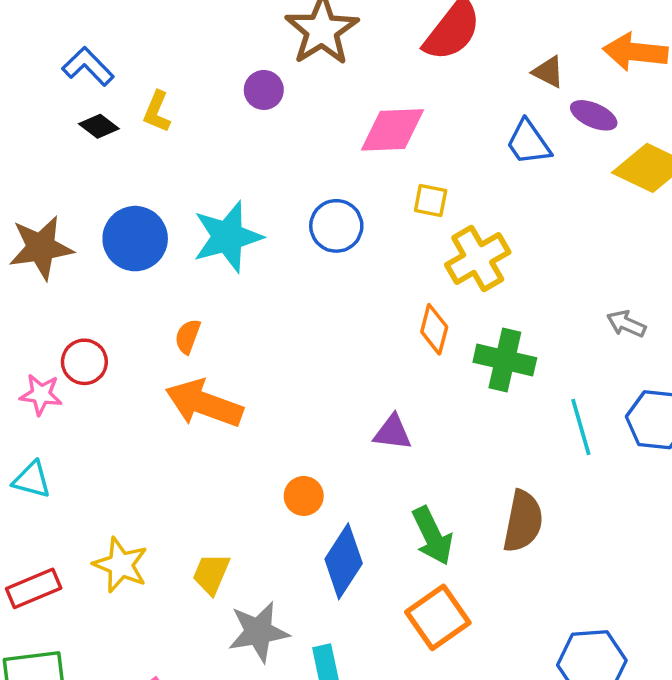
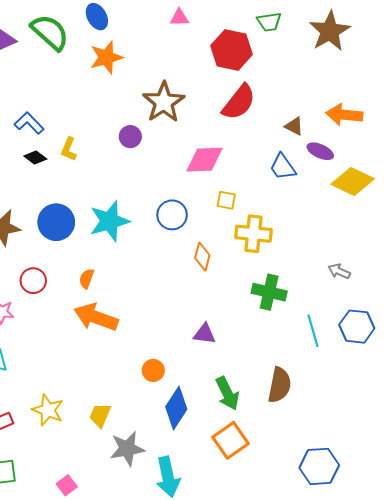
yellow cross: (478, 259) -> (253, 234), turned 36
orange diamond: (434, 329) -> (202, 257), moved
red circle: (84, 362) -> (33, 281), moved

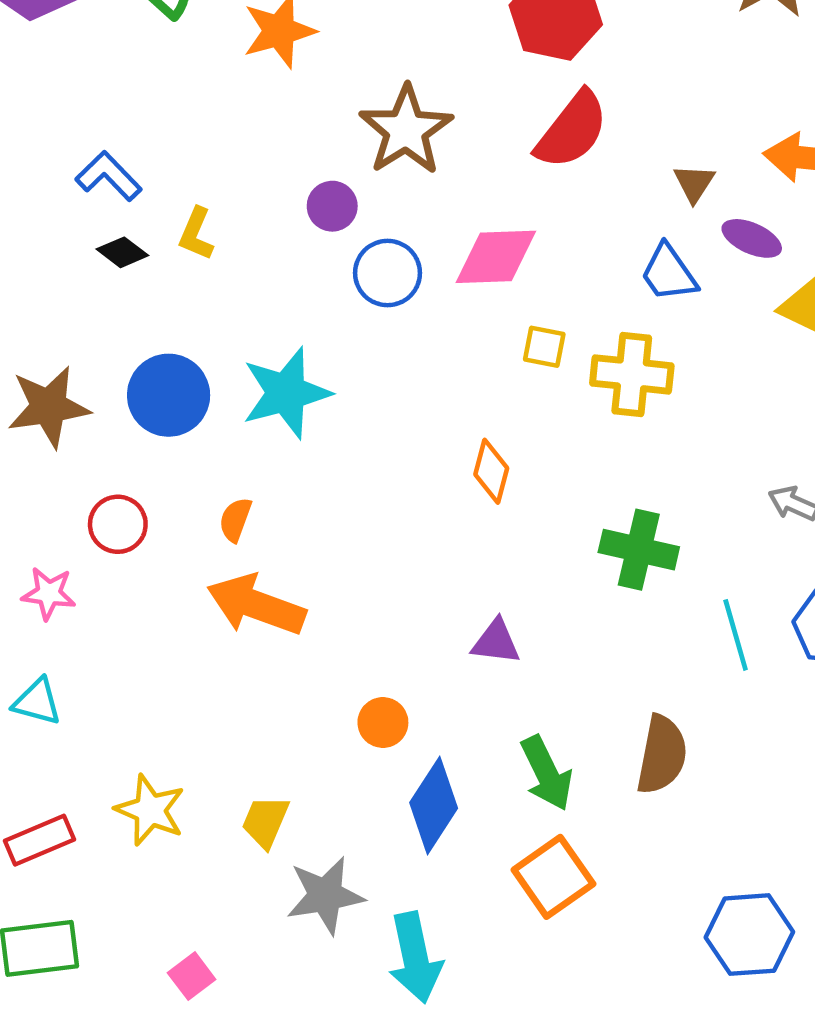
brown triangle: (294, 126) -> (694, 183), turned 36
blue circle: (172, 215) -> (388, 273), moved
yellow cross: (253, 234) -> (632, 374), moved

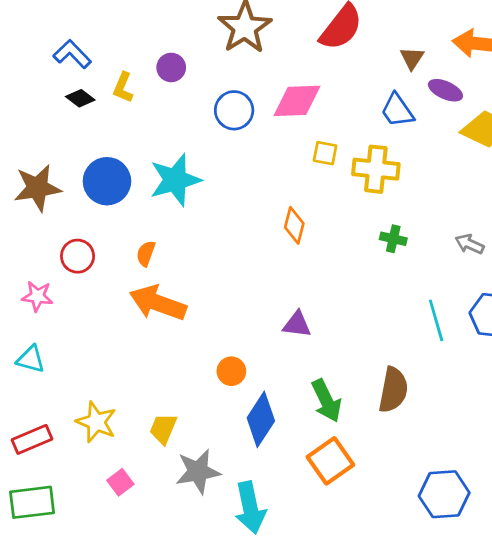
purple circle: (332, 206) -> (171, 67), moved
green cross: (639, 550) -> (393, 239), moved, size x0.6
pink square: (192, 976) -> (120, 482), moved

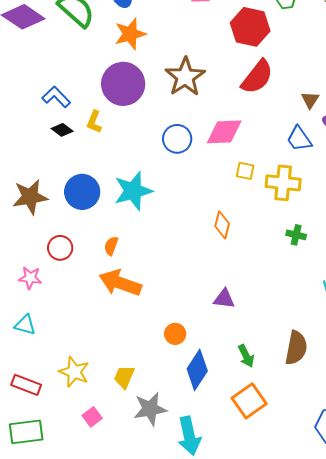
purple circle: (171, 67) -> (123, 84), moved, size x2.0
green arrow: (326, 401) -> (246, 356), size x0.7
red rectangle: (32, 439) -> (26, 385), turned 44

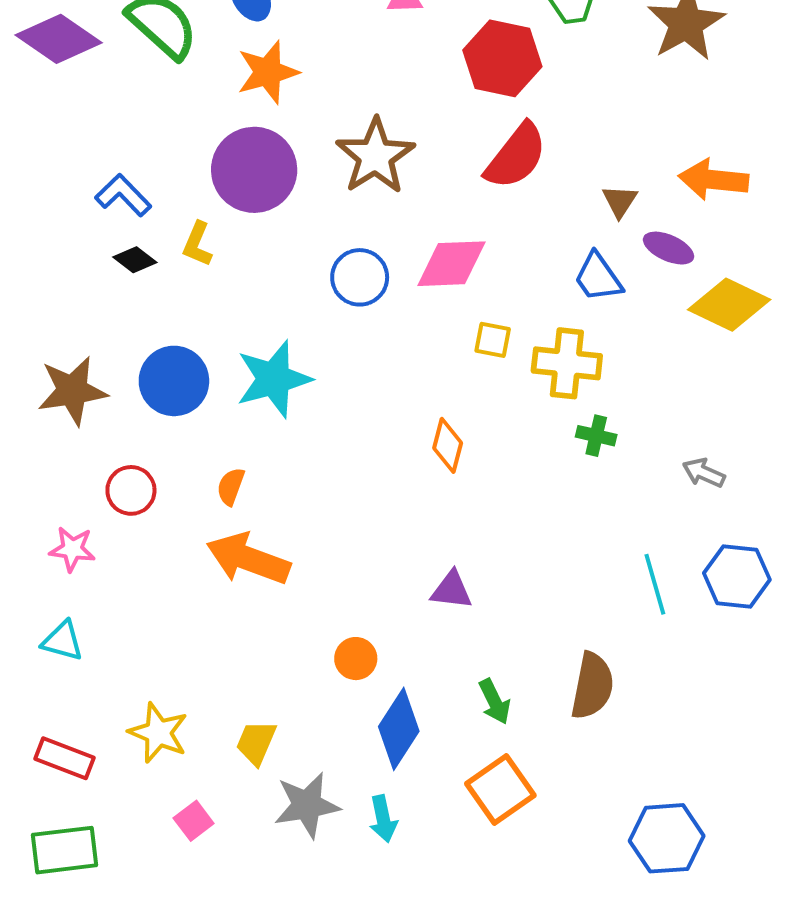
green cross: (296, 235) -> (596, 436), moved
cyan arrow: (189, 436) -> (383, 819), moved, size x0.6

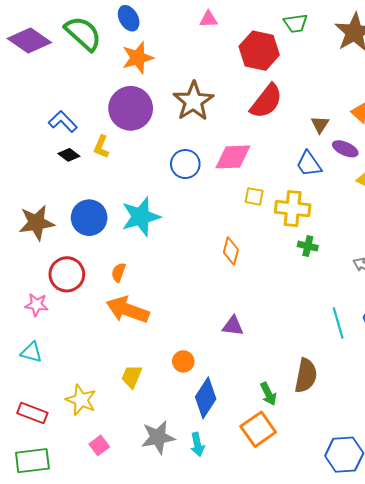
red circle: (131, 490) -> (67, 274), size x1.4
green arrow: (495, 702) -> (268, 394), moved
yellow trapezoid: (256, 743) -> (132, 377), moved

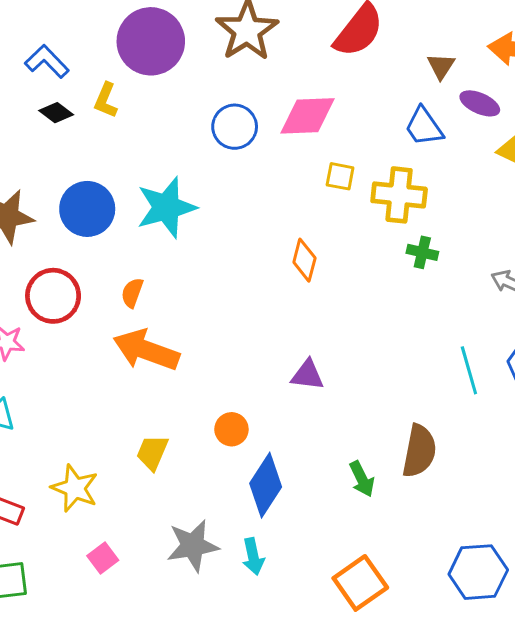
orange square: (258, 429) -> (360, 583), moved

